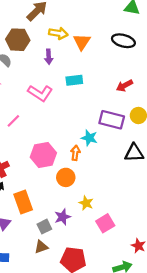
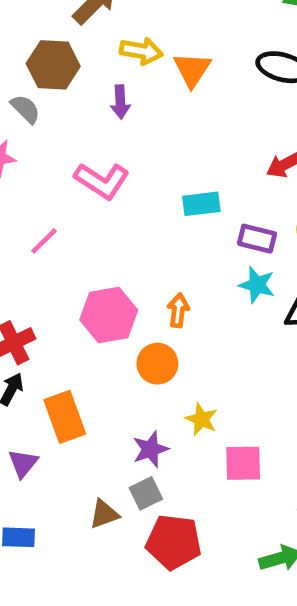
cyan rectangle: (74, 80) -> (201, 204), moved
purple rectangle: (112, 120) -> (257, 239), size x0.7
cyan star: (89, 138) -> (257, 285), moved
pink square: (105, 223) -> (243, 463), turned 30
gray square: (44, 227) -> (146, 493), moved

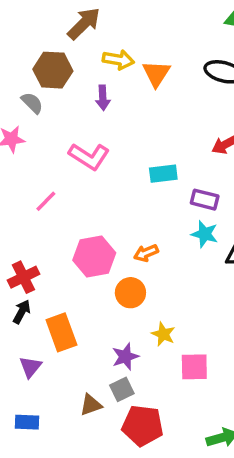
orange arrow: (178, 310) -> (146, 253), turned -120

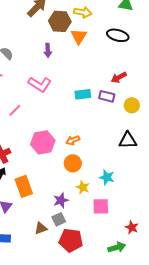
yellow arrow: (118, 60) -> (83, 12), moved
brown hexagon: (53, 70) -> (60, 21), moved
purple rectangle: (205, 200) -> (107, 96), moved
cyan star: (205, 234) -> (107, 177), moved
orange circle: (130, 293) -> (73, 163), moved

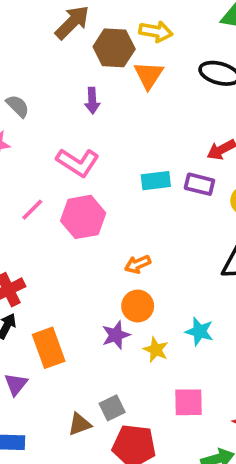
pink hexagon: (43, 142) -> (83, 217), moved
purple star: (61, 200) -> (116, 335), moved
pink square: (101, 206) -> (189, 402), moved

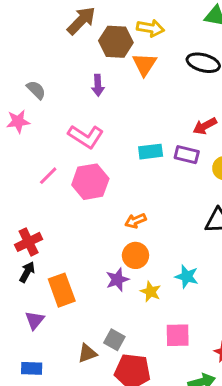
gray square: (112, 408) -> (114, 340), turned -35

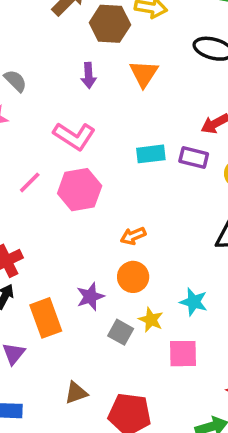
orange triangle: (145, 64) -> (144, 74), moved
purple star: (117, 280) -> (90, 297), moved
pink square: (178, 335) -> (183, 354), moved
gray square: (114, 340) -> (121, 332), moved

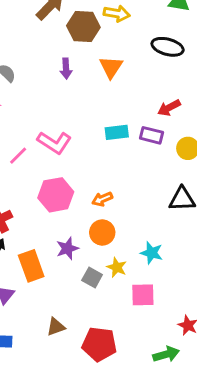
pink L-shape: (74, 136) -> (54, 143), moved
pink hexagon: (80, 190) -> (56, 195), moved

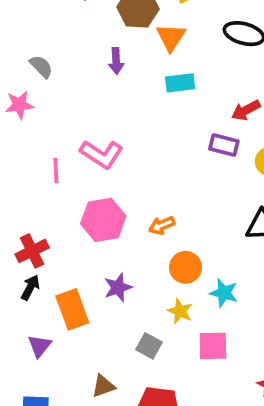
orange triangle: (111, 67) -> (171, 37), moved
cyan rectangle: (117, 132) -> (180, 83), moved
pink line: (18, 156) -> (56, 171), turned -48
orange circle: (102, 233) -> (186, 267), moved
gray square: (92, 277) -> (149, 346), moved

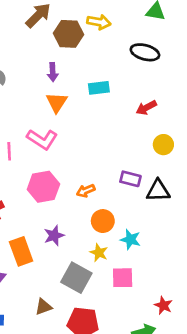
orange triangle: (171, 37) -> (57, 102), moved
purple rectangle: (224, 145) -> (130, 179), moved
gray square: (149, 346) -> (76, 278), size x1.6

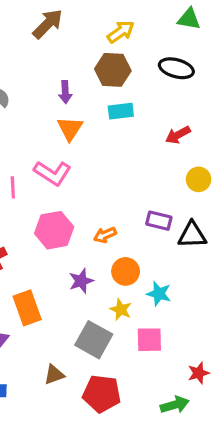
yellow arrow: (99, 22) -> (121, 32), turned -45
brown hexagon: (69, 34) -> (113, 70), moved
purple star: (54, 236) -> (81, 281), moved
red star: (163, 305) -> (199, 373), turned 30

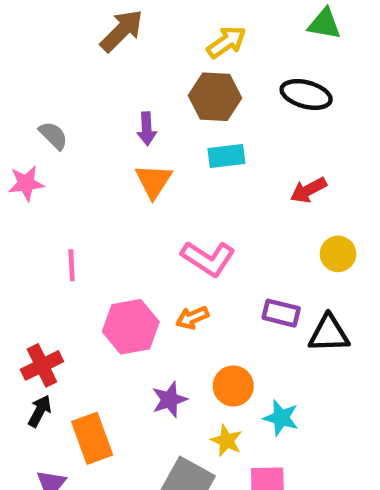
pink L-shape: (53, 173) -> (208, 258), moved
orange arrow: (105, 235) -> (192, 318), moved

